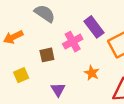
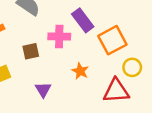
pink cross: (73, 42) -> (59, 36), turned 30

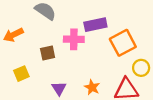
purple rectangle: (83, 20) -> (95, 25), turned -65
orange star: (80, 71) -> (92, 87), moved

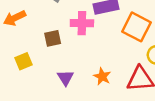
orange square: (123, 43) -> (136, 27), turned -35

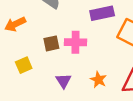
pink cross: (82, 23) -> (76, 42), moved

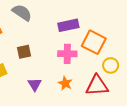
pink cross: (76, 42) -> (67, 54), moved

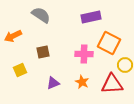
purple rectangle: (68, 25) -> (91, 17), moved
purple triangle: (35, 84) -> (53, 83), turned 40

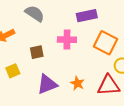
pink cross: (84, 54) -> (67, 40), moved
purple triangle: (53, 83) -> (47, 84), size x1.5

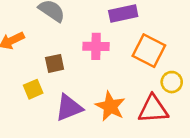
yellow square: (13, 71) -> (33, 89), moved
orange star: (77, 83) -> (110, 106), size x1.5

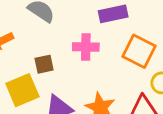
yellow square: (33, 89) -> (22, 90), size x1.6

